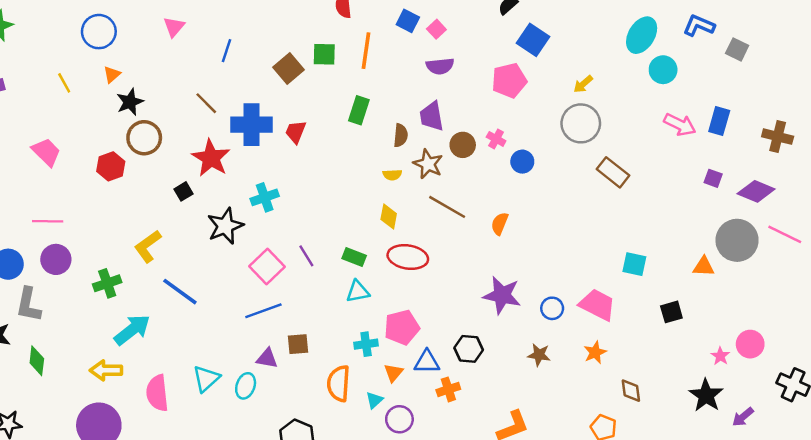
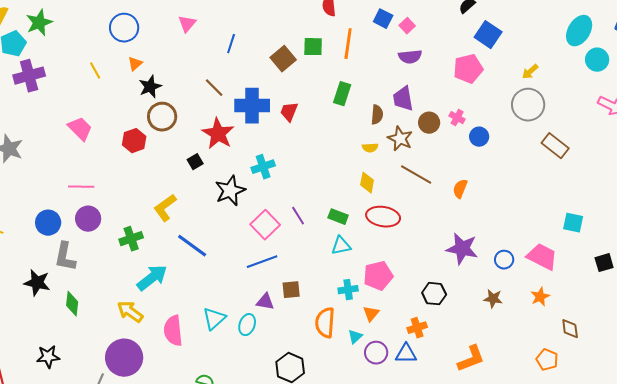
blue triangle: (427, 362) -> (406, 354), moved
yellow arrow: (106, 370) -> (130, 312), turned 36

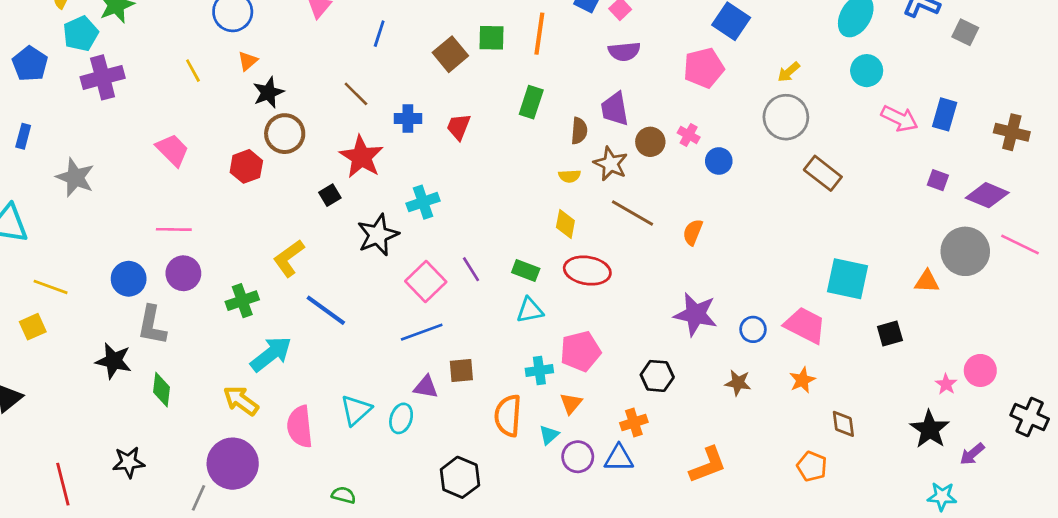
cyan circle: (597, 60) -> (867, 71), moved
blue cross: (252, 106) -> (408, 119), size x0.6
cyan square: (573, 223) -> (847, 279), size x1.5

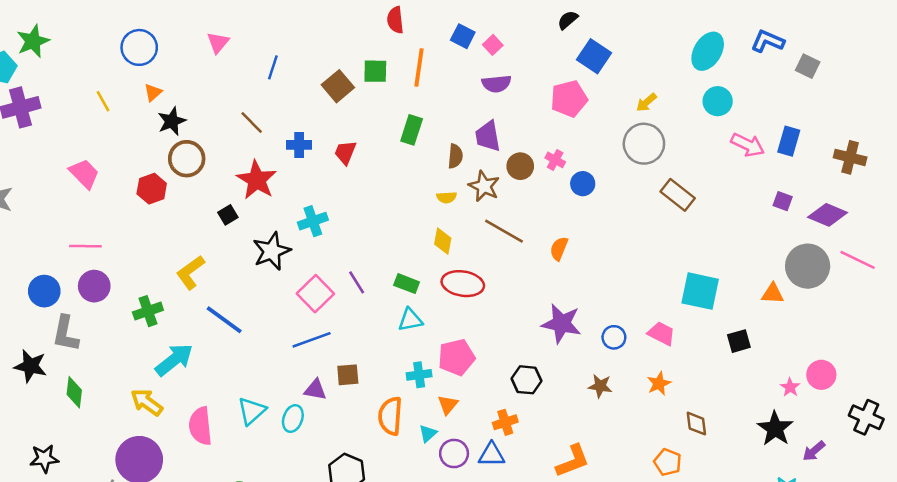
pink trapezoid: (805, 325) -> (661, 334), size x0.7

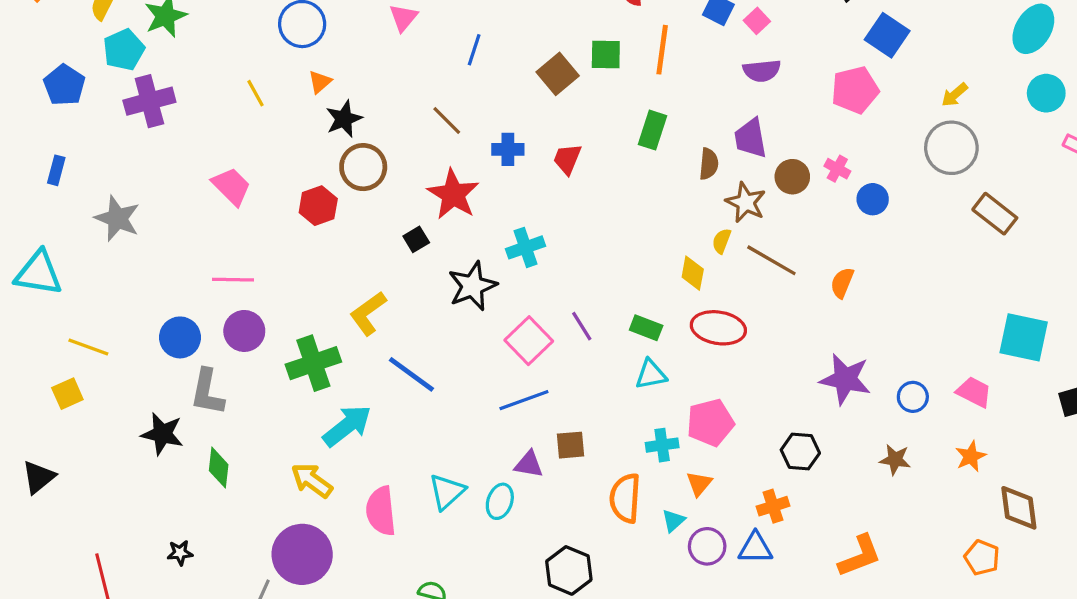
yellow semicircle: (447, 197) -> (722, 241), moved, turned 114
green cross: (148, 311) -> (313, 363), size x1.4
brown diamond: (696, 424) -> (1019, 508), size x1.4
black star: (44, 458) -> (180, 553), size x0.7

